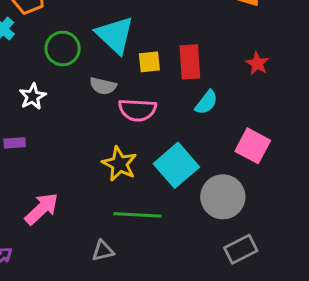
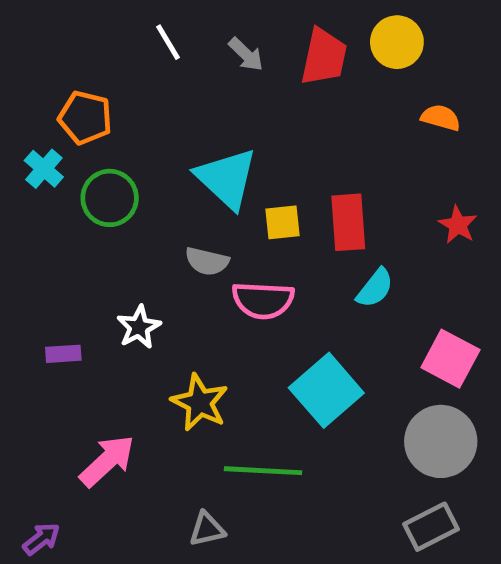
green circle: (63, 48) -> (110, 198), moved
white star: (33, 96) -> (139, 327), moved
yellow star: (119, 164) -> (200, 403), moved
gray circle: (223, 197) -> (441, 441), moved

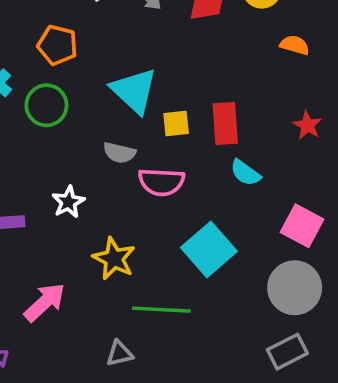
orange pentagon: (85, 118) -> (57, 45), moved
cyan semicircle: (375, 288) -> (245, 173), turned 88

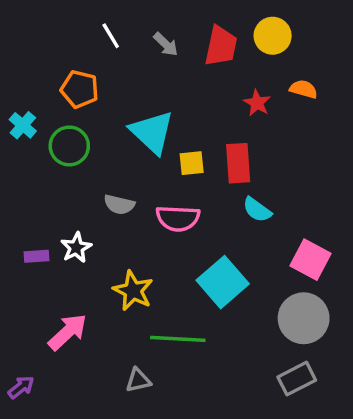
red star: (307, 125) -> (257, 103), moved
gray semicircle: (119, 153) -> (119, 205), moved
white star: (68, 202) -> (76, 248), moved

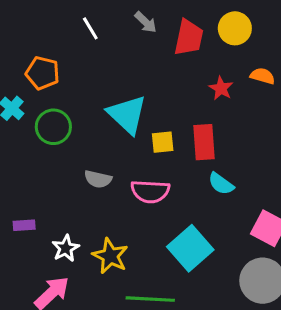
gray arrow: (166, 44) -> (146, 22), moved
orange pentagon: (80, 89) -> (43, 73), moved
white star: (76, 248) -> (66, 248), moved

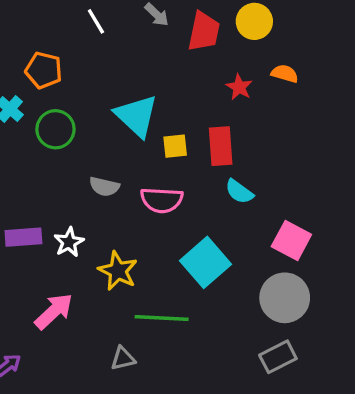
purple rectangle: (24, 225) -> (23, 237), size x1.5
white star: (66, 248) -> (69, 242), moved

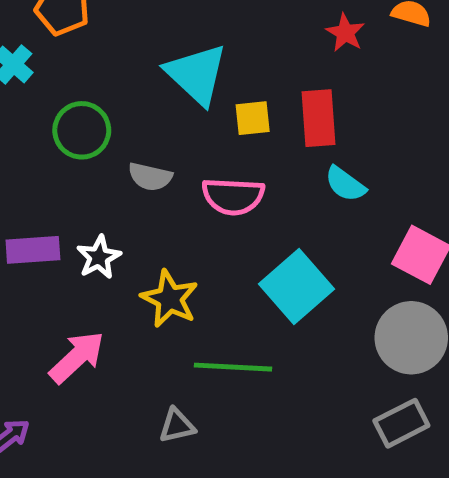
green circle: (55, 129) -> (82, 130), moved

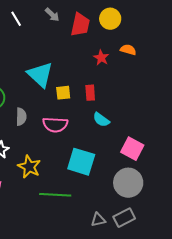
red rectangle: (318, 118) -> (90, 93), size x0.7
gray semicircle: (150, 177) -> (21, 117), turned -102
cyan square: (297, 287) -> (81, 162), turned -32
gray triangle: (177, 426) -> (98, 220), moved

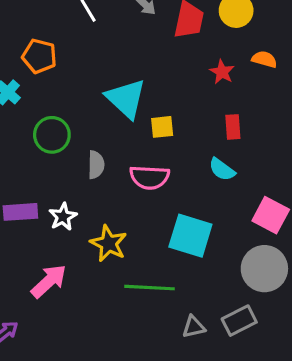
red rectangle: (90, 93) -> (233, 127), moved
gray rectangle: (124, 218) -> (239, 321), moved
gray triangle: (98, 220) -> (194, 327), moved

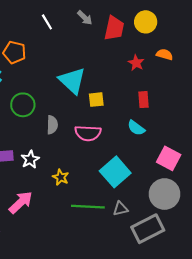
cyan square: (190, 236) -> (115, 172), turned 32
yellow star: (109, 243) -> (61, 177), size x0.7
gray rectangle: (239, 321) -> (148, 229), size x1.4
gray triangle: (194, 327) -> (120, 209), moved

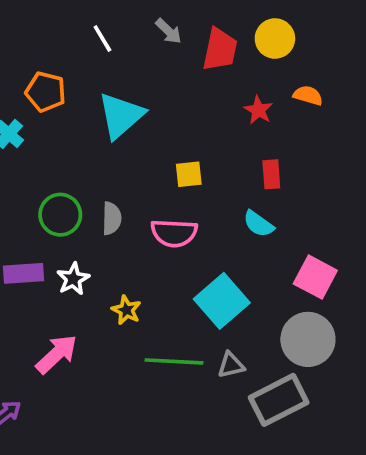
cyan triangle: (72, 81) -> (121, 116), moved, turned 36
green circle: (23, 105) -> (60, 215), moved

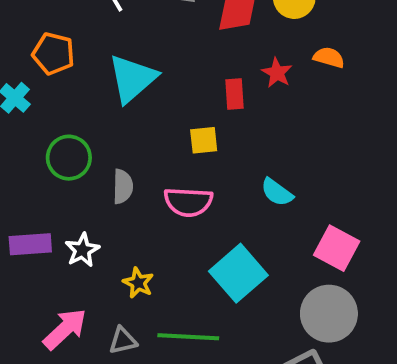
red rectangle: (271, 174) -> (235, 94), moved
green circle: (60, 215) -> (69, 158), moved
gray triangle: (231, 365) -> (123, 341), moved

